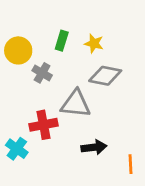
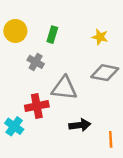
yellow star: (94, 43) -> (100, 37), moved
yellow circle: (18, 50) -> (15, 31), moved
gray diamond: (105, 76) -> (105, 73), moved

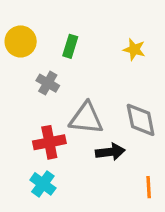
gray diamond: (105, 73) -> (141, 120), moved, turned 68
black arrow: (80, 125) -> (110, 152), moved
cyan cross: (14, 126) -> (43, 184), moved

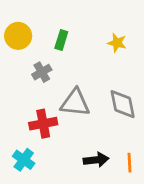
gray cross: (48, 83) -> (42, 72), turned 30
black arrow: (110, 152) -> (96, 160), moved
cyan cross: (43, 184) -> (24, 160), moved

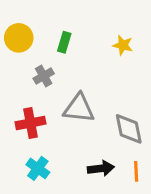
gray diamond: (123, 104) -> (129, 129), moved
red cross: (43, 124) -> (30, 123), moved
cyan cross: (24, 160) -> (38, 168), moved

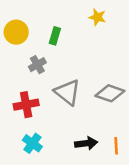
yellow star: (123, 45) -> (97, 17), moved
gray triangle: (79, 108) -> (67, 92), turned 32
gray diamond: (129, 129) -> (110, 93), moved, turned -60

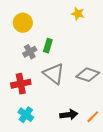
yellow circle: (16, 32) -> (23, 23), moved
green rectangle: (55, 36) -> (48, 46), moved
orange line: (116, 146) -> (93, 117), turned 48

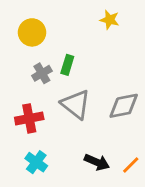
gray diamond: (88, 75) -> (124, 106), turned -30
black arrow: (69, 115) -> (97, 162), turned 30

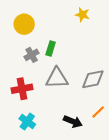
gray triangle: (76, 104) -> (57, 78), turned -40
orange line: (131, 165) -> (98, 112), moved

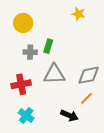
gray cross: (32, 55) -> (30, 52), turned 32
orange line: (98, 112) -> (86, 98), moved

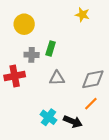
gray triangle: (54, 74) -> (57, 78), size x0.7
red cross: (21, 84) -> (15, 76), moved
cyan cross: (26, 115) -> (48, 117), moved

